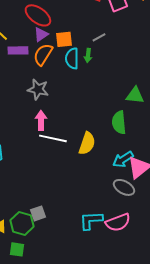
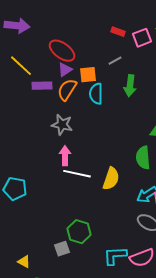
gray line: (99, 37) -> (115, 61), moved
green arrow: (88, 55) -> (130, 86), moved, size x1.5
green hexagon: (22, 223) -> (79, 232), moved

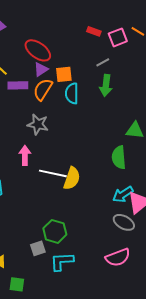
gray line: (115, 61) -> (103, 62), moved
pink arrow: (65, 156) -> (25, 155), moved
yellow semicircle: (111, 179) -> (72, 178), moved
cyan L-shape: (115, 256) -> (62, 261), moved

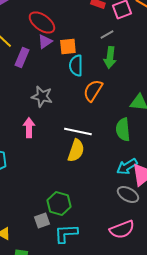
purple rectangle: (18, 85) -> (22, 58), turned -66
orange semicircle: (43, 89) -> (93, 90), moved
white line: (53, 173) -> (78, 132), moved

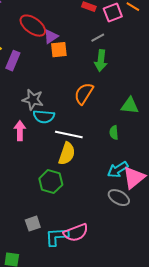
purple triangle: (45, 42) -> (51, 37), moved
cyan semicircle: (76, 66) -> (44, 117), moved, turned -85
green semicircle: (123, 130) -> (114, 133), size x0.6
green hexagon: (59, 204) -> (51, 182), moved
pink semicircle: (122, 230) -> (76, 233), moved

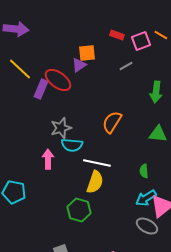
red ellipse: (33, 26) -> (58, 80), moved
orange square: (59, 50) -> (87, 53), moved
green arrow: (101, 61) -> (156, 92), moved
gray star: (33, 100) -> (61, 128), turned -30
green semicircle: (114, 133) -> (144, 171), moved

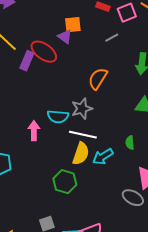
purple triangle: (79, 65) -> (65, 37), turned -49
orange semicircle: (112, 122) -> (98, 79), moved
gray star: (61, 128) -> (82, 109), moved
cyan arrow: (146, 198) -> (103, 157), moved

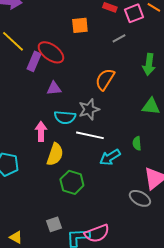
purple triangle: (65, 37) -> (54, 88), moved, turned -42
yellow semicircle: (81, 154) -> (55, 154), moved

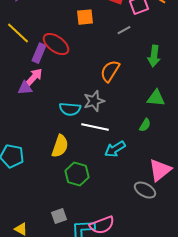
purple triangle: (54, 88) -> (25, 88), moved
pink arrow: (41, 131) -> (34, 77), moved, turned 42
green semicircle: (137, 143) -> (145, 125), moved, turned -144

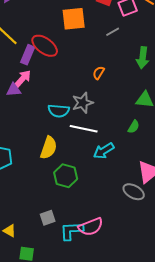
orange square: (85, 17) -> (74, 19), size x1.4
orange semicircle: (110, 71) -> (99, 73), size x0.6

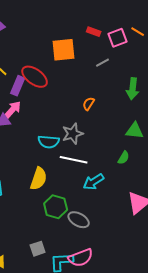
gray ellipse: (134, 192) -> (79, 220), moved

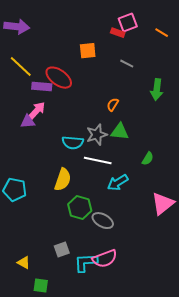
pink square: (118, 38) -> (128, 23), moved
orange square: (64, 50) -> (88, 51), size x0.7
gray line: (103, 63) -> (127, 64), turned 56
purple rectangle: (18, 86) -> (42, 87), turned 72
green triangle: (135, 131) -> (120, 132), moved

